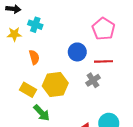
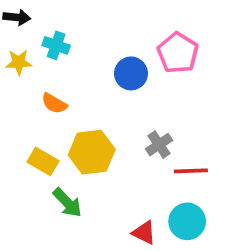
blue circle: (77, 52) -> (131, 73), moved
orange semicircle: (34, 57) -> (54, 103), turned 136
red line: (104, 61) -> (191, 171), moved

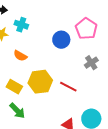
gray cross: (159, 145) -> (91, 63), moved
red line: (191, 171) -> (68, 87), moved, turned 30
green arrow: (67, 203) -> (17, 111), moved

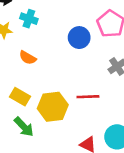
yellow hexagon: (40, 82) -> (53, 107), moved
red line: (68, 87) -> (88, 97), turned -30

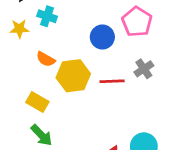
red line: (88, 97) -> (112, 81), moved
yellow hexagon: (53, 107) -> (73, 76), moved

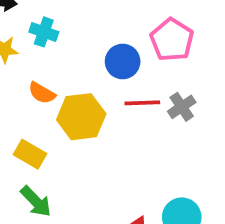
red line: (112, 81) -> (142, 103), moved

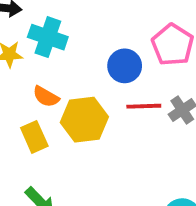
cyan cross: (44, 32) -> (48, 37), size x1.4
yellow rectangle: (30, 154) -> (34, 137), moved, turned 36

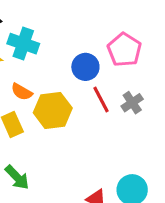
red line: (144, 106) -> (101, 100), turned 64

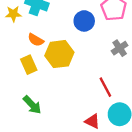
red line: (101, 100) -> (105, 87), moved

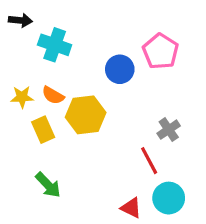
yellow star: (13, 14) -> (22, 97), moved
gray cross: (120, 48) -> (169, 130), moved

